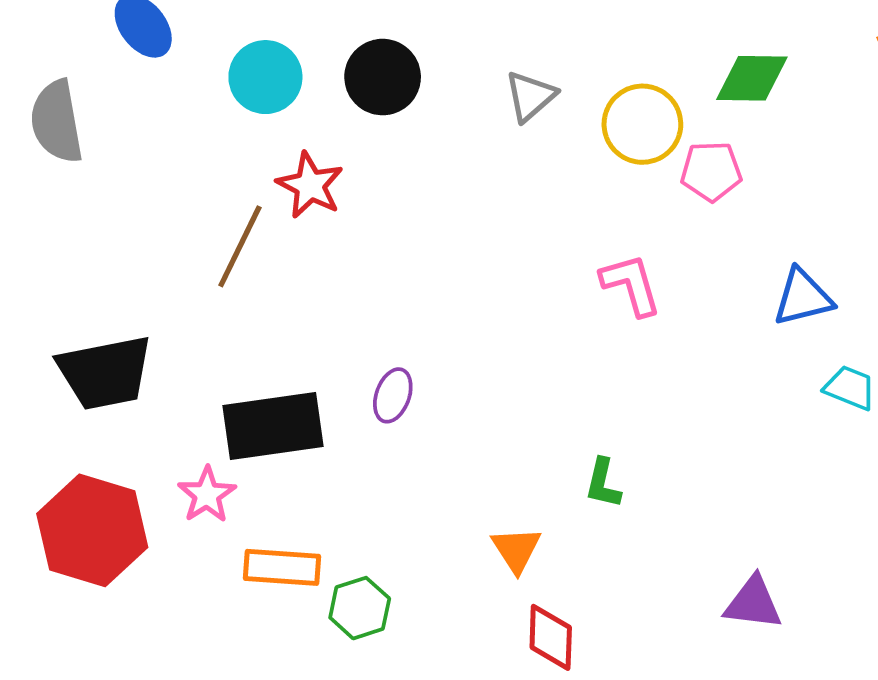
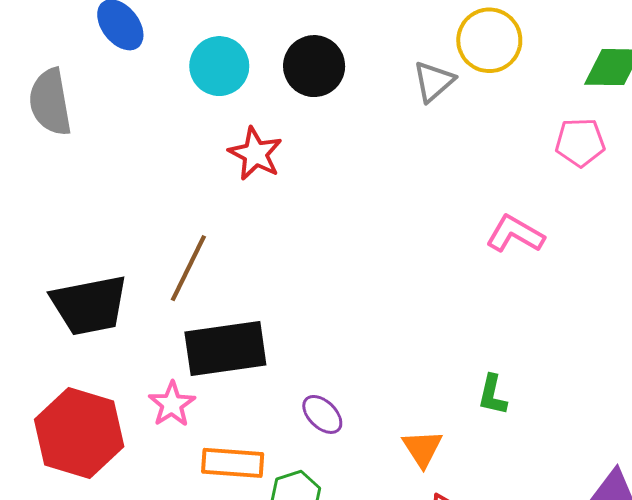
yellow circle: (642, 124) -> (489, 40), moved
brown line: (240, 246) -> (188, 268), moved
pink L-shape: (631, 285) -> (515, 234), turned -44
purple ellipse: (393, 395) -> (322, 414), moved, turned -66

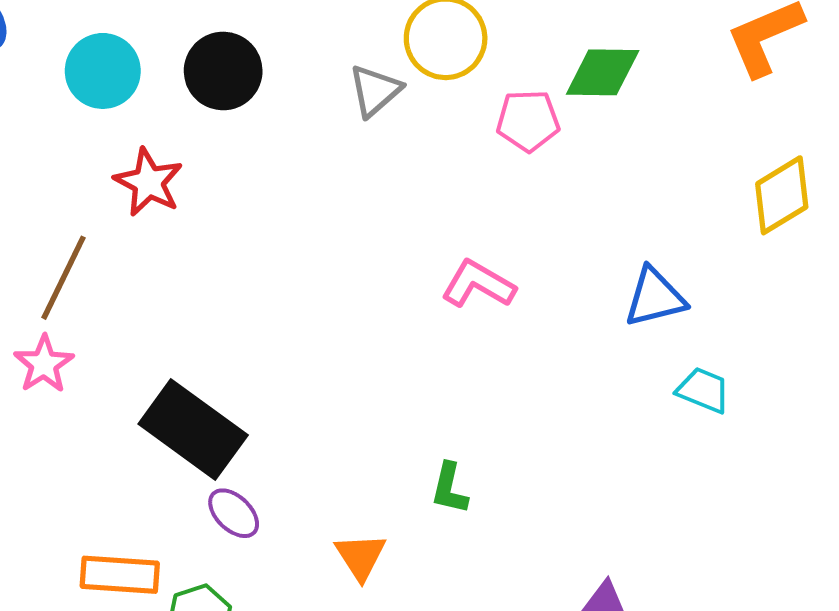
pink pentagon: (580, 142) -> (528, 121), moved
brown line: (188, 268) -> (63, 278), moved
black rectangle: (225, 348) -> (193, 429), moved, turned 44
pink star: (172, 404) -> (44, 364), moved

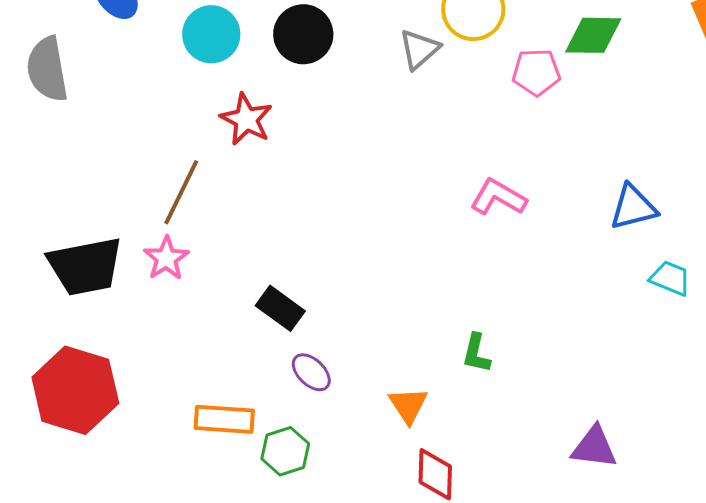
black rectangle: (193, 429) -> (280, 308), size x0.6

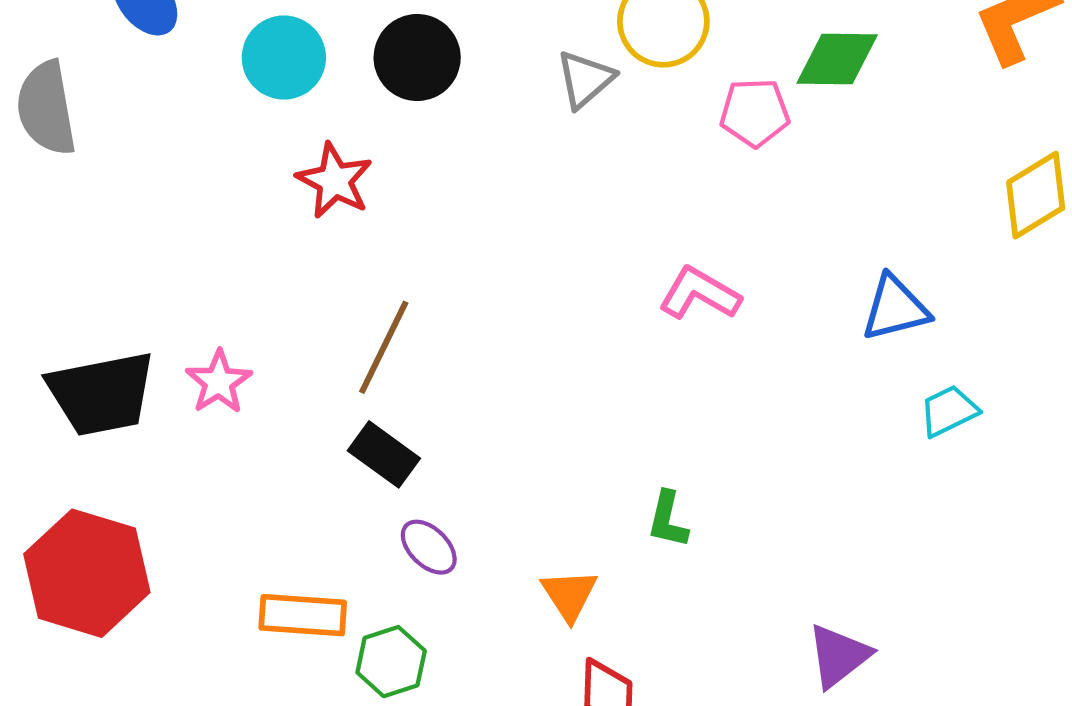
brown line: (181, 192) -> (384, 347), moved
cyan trapezoid: (670, 278) -> (949, 411), turned -48
purple triangle: (594, 447) -> (839, 656), turned -45

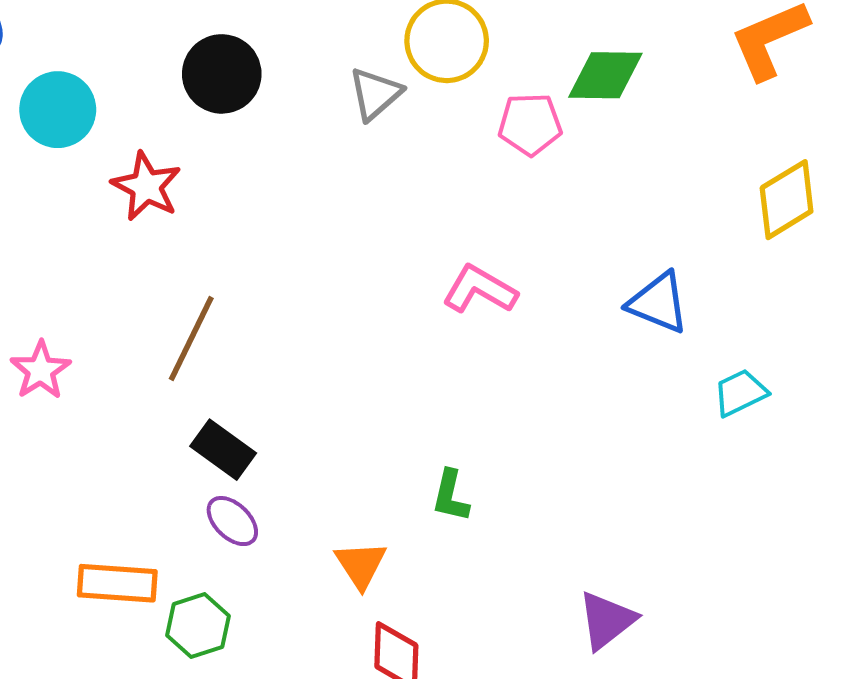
cyan circle: (284, 58) -> (58, 110), moved
blue triangle: (895, 308) -> (658, 303), turned 36
cyan trapezoid: (949, 411) -> (740, 393), moved
black rectangle: (384, 454) -> (223, 450), moved

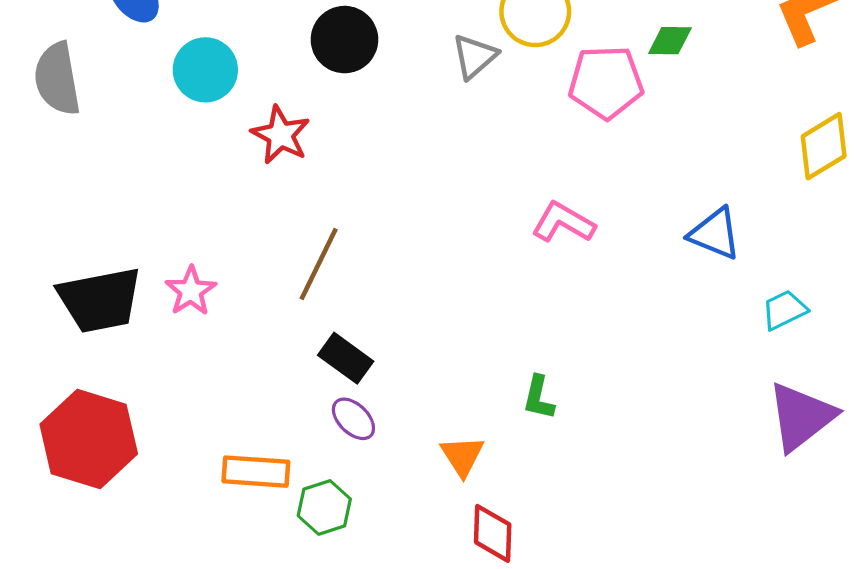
green diamond: (605, 75) -> (670, 41), size x0.7
pink pentagon: (530, 124) -> (606, 82), size x1.4
purple triangle: (607, 620) -> (801, 417), moved, size x1.4

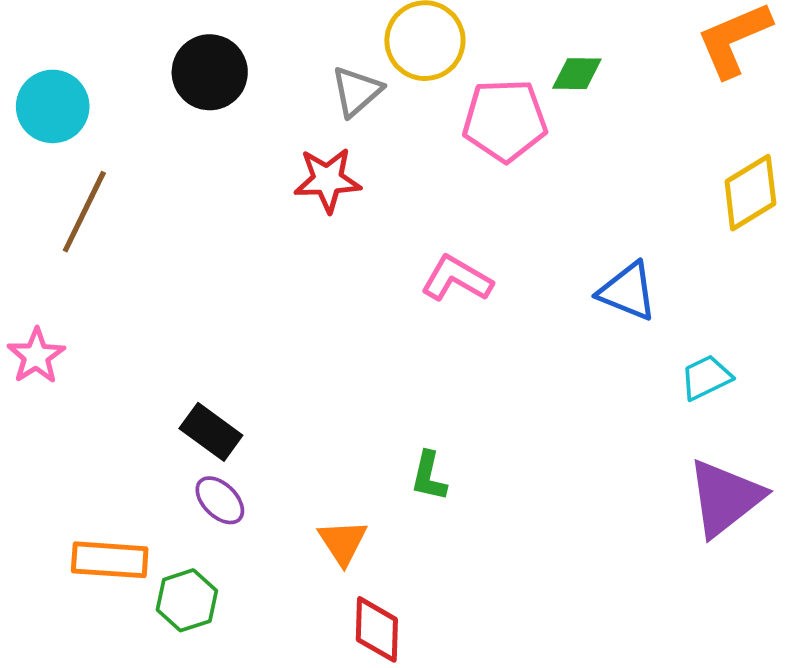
red star: (281, 135) -> (327, 180), moved, turned -30
brown line: (319, 264) -> (84, 212), moved

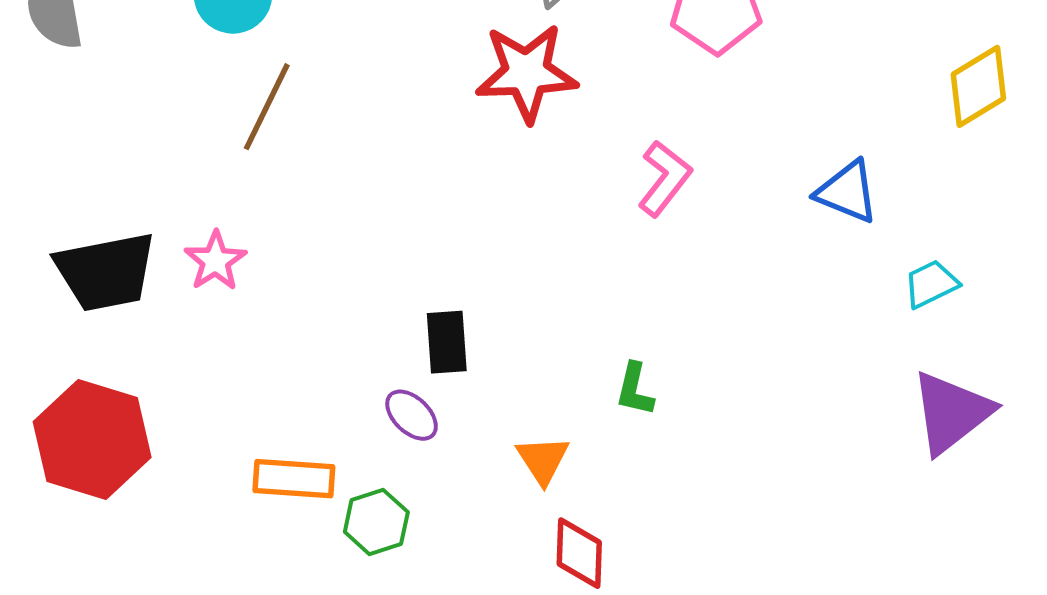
red star: (327, 180) -> (527, 73), size x1.4
pink L-shape: (457, 279) -> (665, 178), turned 98
black rectangle: (211, 432) -> (447, 342), moved, turned 50

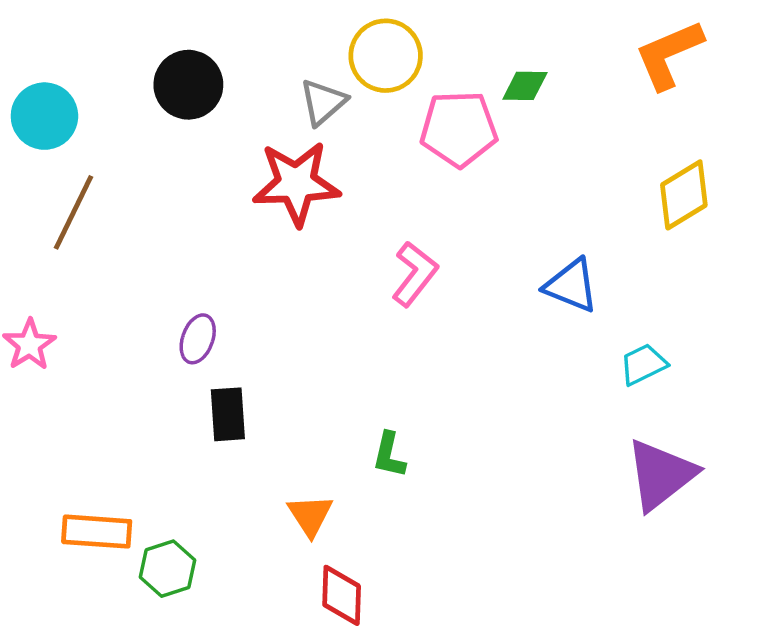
purple ellipse: (412, 415) -> (198, 339), moved, turned 66

